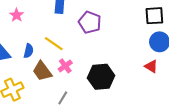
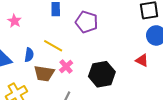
red triangle: (151, 66) -> (142, 60), moved
brown trapezoid: (42, 71) -> (44, 73), turned -40

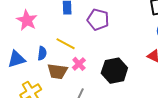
pink star: (15, 21) -> (27, 20), size x1.5

